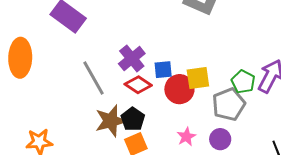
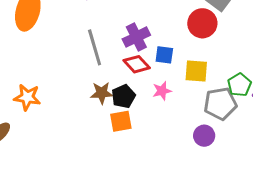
red circle: (179, 89) -> (202, 23), moved
brown star: (111, 121) -> (102, 93), size x0.7
pink star: (186, 137) -> (162, 91), moved

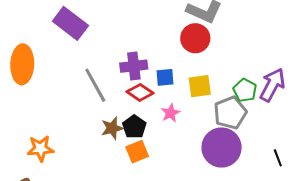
purple cross: (136, 37) -> (134, 66), turned 32
purple circle: (204, 136) -> (222, 148), size x1.8

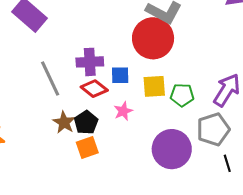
red circle: (195, 38) -> (153, 38), size x1.4
green pentagon: (245, 90) -> (182, 95), moved, turned -30
gray pentagon: (230, 113) -> (213, 129), moved
brown star: (112, 128) -> (64, 122), turned -30

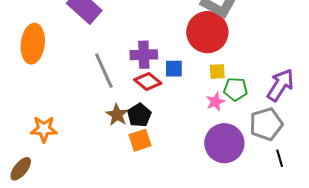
yellow square: (154, 86) -> (217, 72), moved, size x0.7
pink star: (123, 111) -> (215, 102), moved

